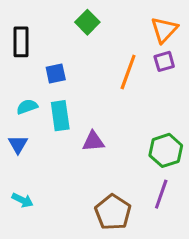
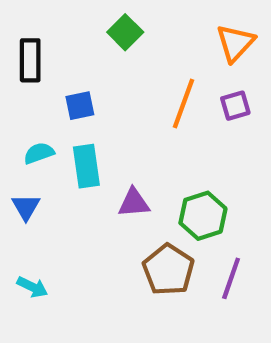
purple square: (164, 61) -> (235, 106), moved
green hexagon: (166, 150) -> (203, 216), moved
brown pentagon: (113, 212) -> (168, 270), moved

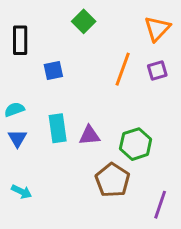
cyan semicircle: (39, 153) -> (14, 109), moved
cyan rectangle: (86, 166) -> (58, 128), moved
purple line: (231, 278) -> (160, 205), moved

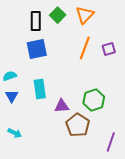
orange triangle: (157, 29) -> (85, 15), moved
black rectangle: (20, 40) -> (36, 21), moved
blue square: (53, 71) -> (37, 49), size x1.5
purple triangle: (89, 135) -> (62, 106), moved

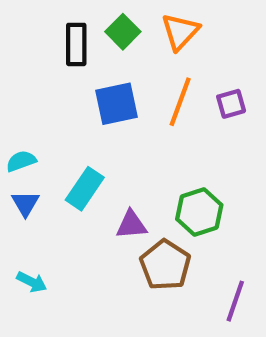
blue square: (37, 49) -> (117, 104), moved
cyan rectangle: (40, 89) -> (85, 189), turned 42

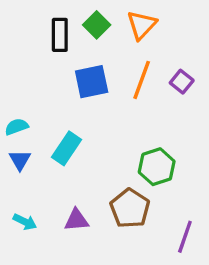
purple square: (231, 104) -> (182, 82), turned -35
purple triangle: (131, 225) -> (77, 220), moved

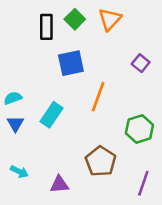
orange line: (142, 80) -> (98, 97), moved
green hexagon: (157, 167) -> (139, 129), moved
purple triangle: (77, 220) -> (59, 185), moved

